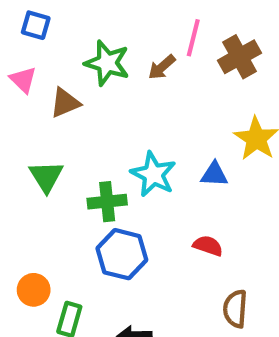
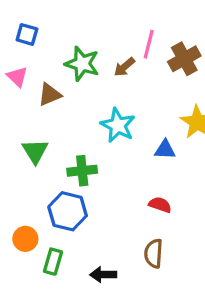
cyan star: (153, 174) -> (118, 125), moved
blue hexagon: (122, 254) -> (68, 211), moved
brown semicircle: (235, 309) -> (154, 253), moved

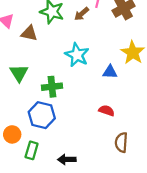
brown triangle: (50, 94) -> (29, 33), turned 36
brown semicircle: (154, 253) -> (121, 142), moved

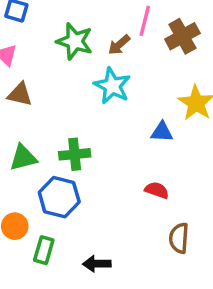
brown triangle: (29, 33) -> (20, 94), moved
cyan star: (77, 55) -> (112, 86), moved
green triangle: (19, 73) -> (23, 158), moved, turned 48

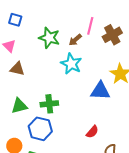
blue triangle: (162, 132) -> (100, 91), size x1.5
red semicircle: (157, 190) -> (92, 132), moved, turned 112

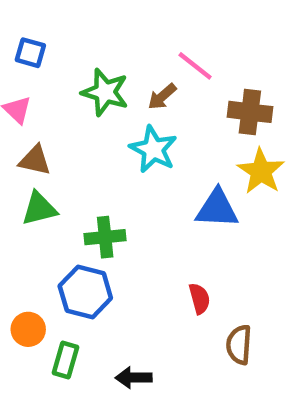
pink line: (90, 26) -> (195, 66), turned -66
brown cross: (112, 35) -> (250, 112), moved, turned 36
green triangle: (19, 106) -> (39, 209), moved
red semicircle: (92, 132) -> (199, 299), turned -56

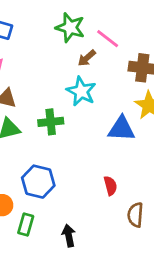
green star: (105, 92) -> (70, 28), moved
green cross: (105, 237) -> (51, 122), moved
black arrow: (134, 378) -> (69, 236), turned 80

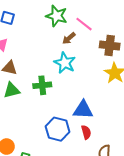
blue triangle: (121, 129) -> (83, 110), moved
blue hexagon: (38, 182) -> (58, 129), moved

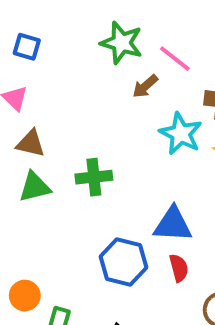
cyan star: (65, 63) -> (181, 134), moved

